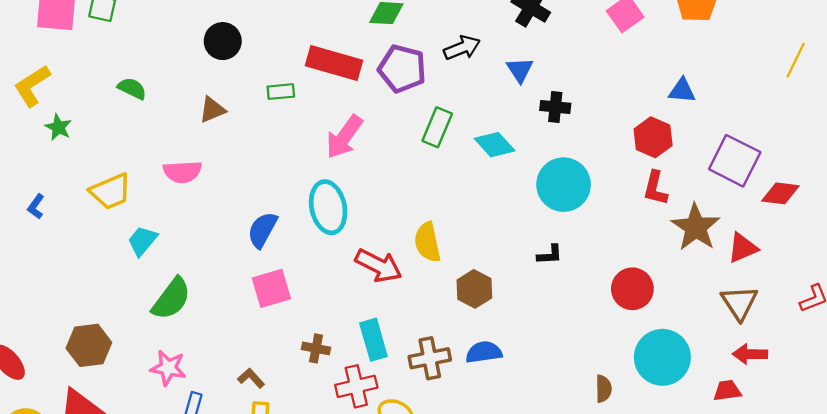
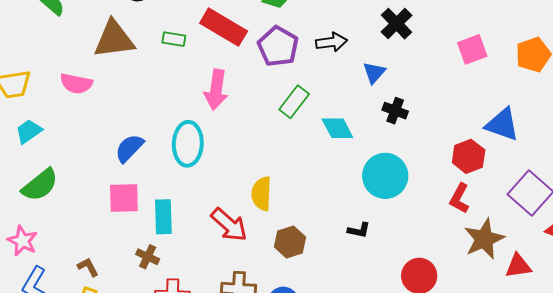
blue triangle: (682, 91) -> (502, 124), size x1.5
brown triangle: (212, 110) -> (114, 39), size x1.8
pink arrow: (344, 137) -> (216, 90), turned -42
red arrow: (379, 266) -> (229, 225), moved
cyan rectangle: (373, 340) -> (163, 217), moved

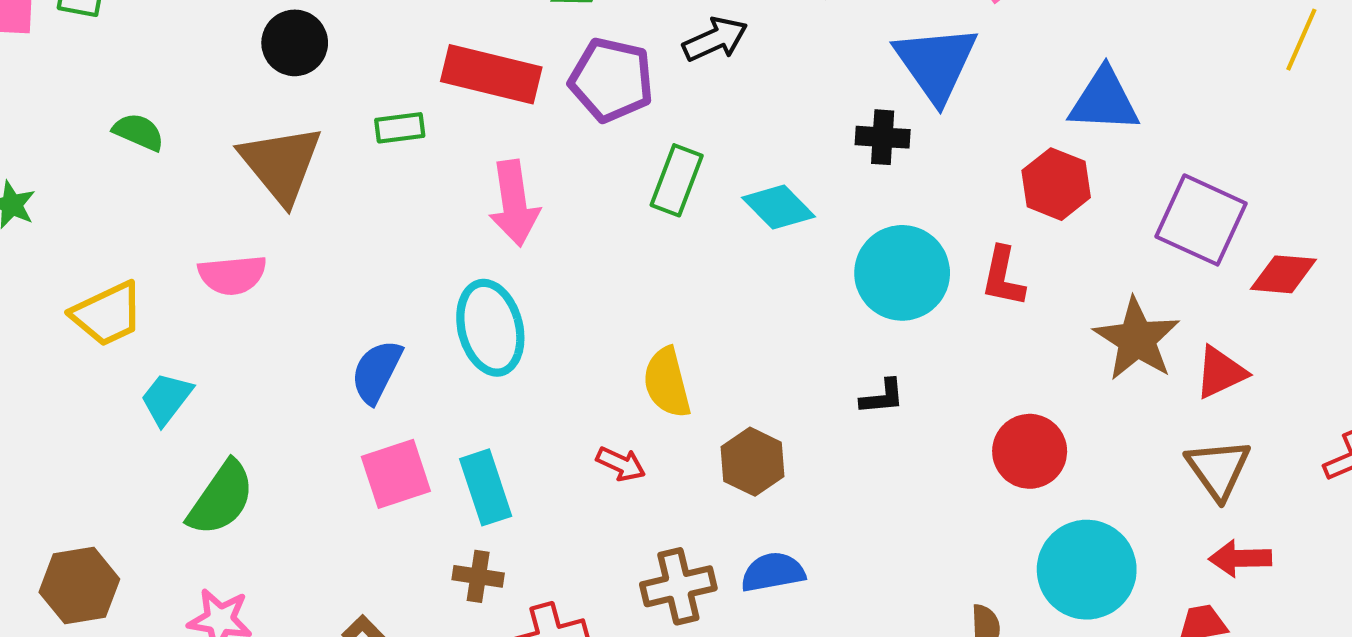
brown triangle: (114, 39) -> (281, 164), turned -45
blue triangle: (374, 73) -> (936, 63), moved, size x1.8
red L-shape: (459, 198) -> (1003, 277), moved
red arrow: (229, 225) -> (621, 464), size x0.6

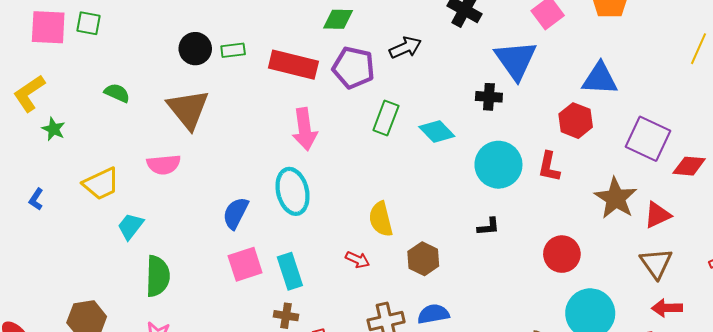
green rectangle: (400, 128) -> (233, 50), moved
green semicircle: (221, 498) -> (158, 276), turned -33

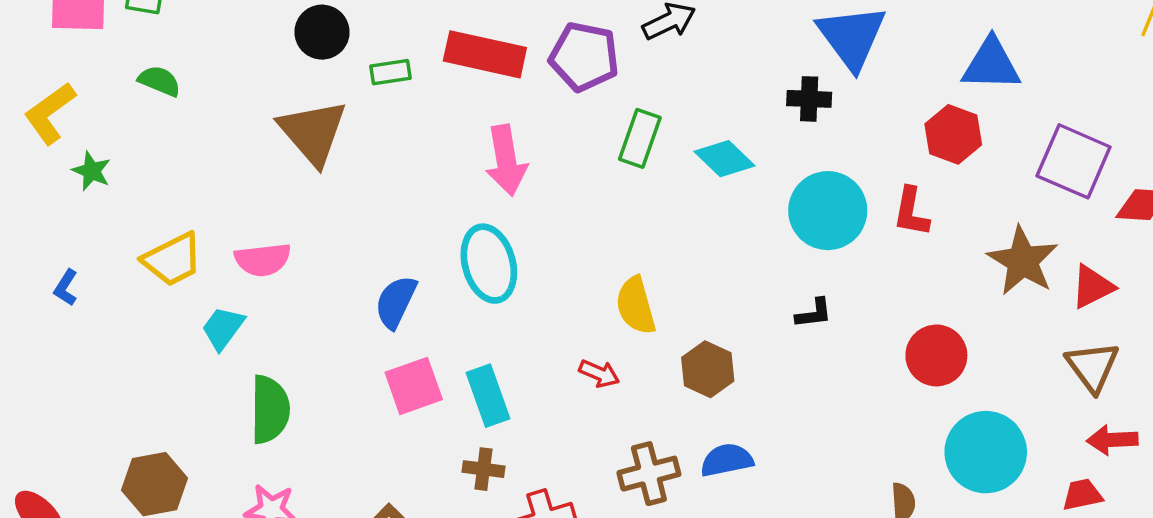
green rectangle: (233, 50) -> (390, 72), moved
green semicircle: (117, 93) -> (159, 81), moved
pink semicircle: (164, 165) -> (263, 260), moved

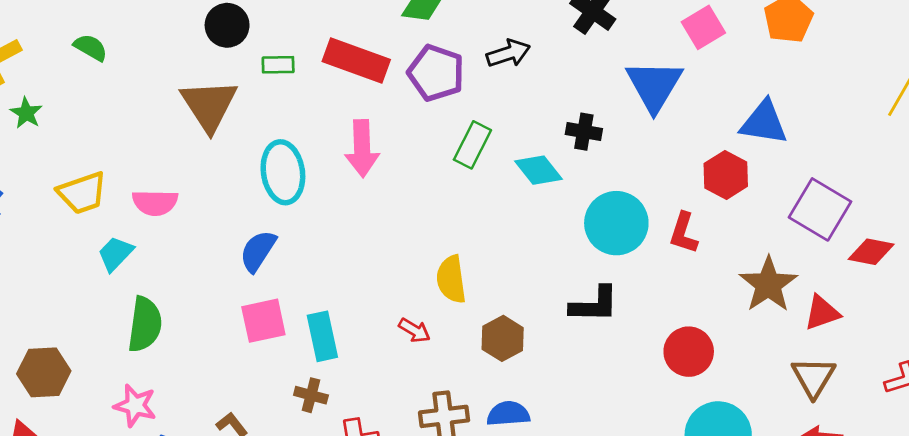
black cross: (809, 99) -> (584, 132), moved
cyan ellipse: (489, 264) -> (283, 172), moved
black L-shape: (814, 313) -> (594, 305), size x1.6

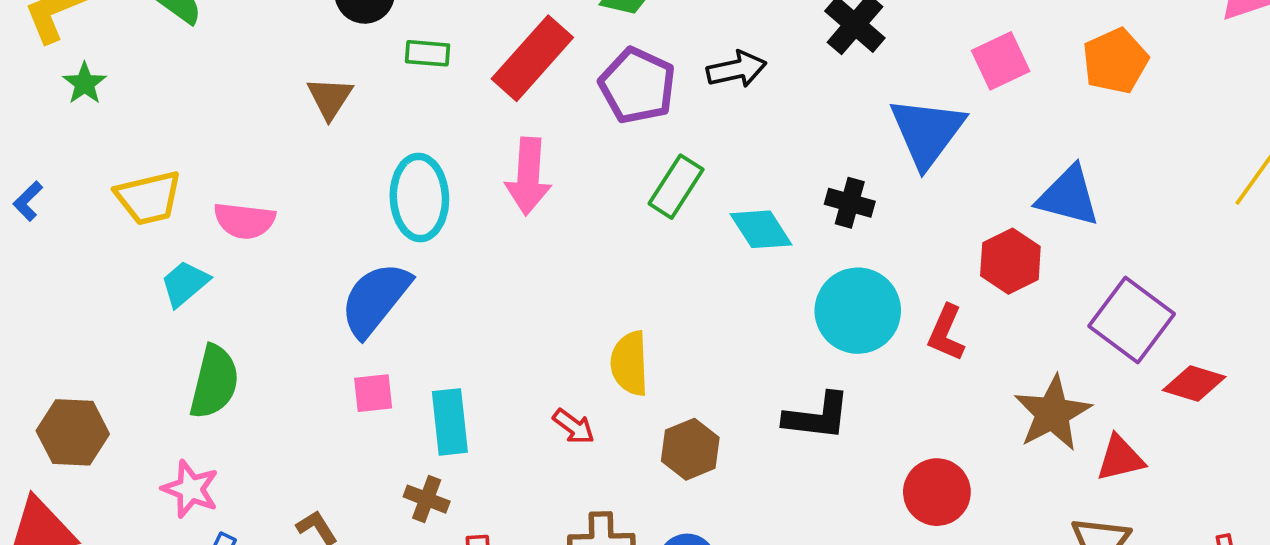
red rectangle: (356, 61) -> (532, 58), turned -74
brown triangle: (209, 105) -> (330, 98), size x0.6
black cross: (584, 132) -> (850, 203), moved
blue semicircle: (258, 251) -> (375, 299), size x1.4
pink square: (263, 321) -> (373, 393), size x0.7

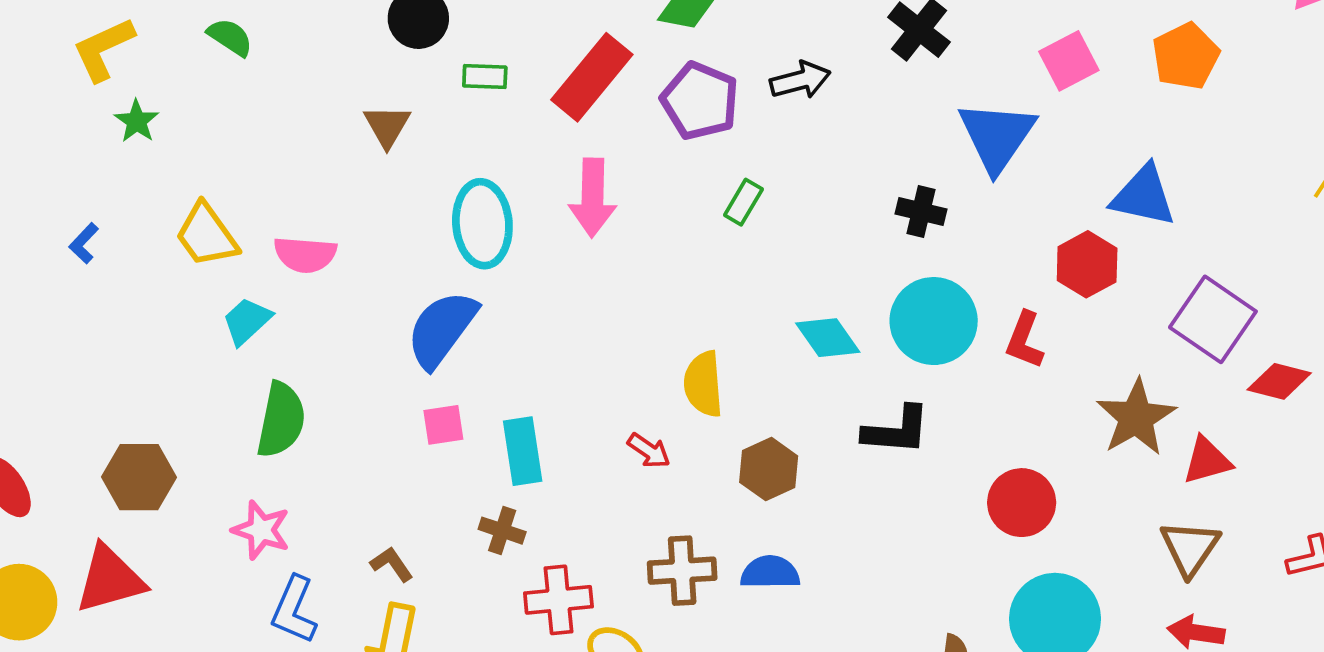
green rectangle: (676, 187) -> (743, 202), size x0.7
yellow trapezoid: (149, 198) -> (207, 235), turned 70
cyan diamond: (761, 229) -> (828, 338), moved

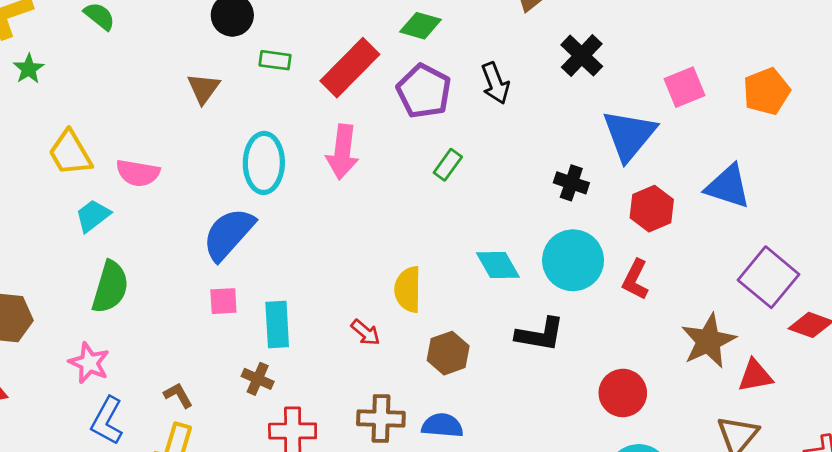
black arrow: (800, 80) -> (495, 83), turned 78
red hexagon: (1087, 264) -> (652, 209), moved

